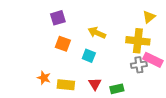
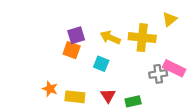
purple square: (58, 18) -> (76, 35), moved
yellow cross: (138, 41) -> (142, 38), moved

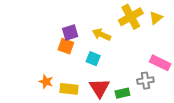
yellow cross: (142, 38) -> (131, 17), moved, turned -35
gray cross: (158, 74) -> (145, 81), moved
red triangle: (108, 96) -> (99, 88), size x1.5

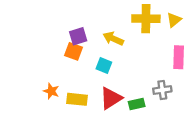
yellow cross: (131, 17) -> (146, 19), turned 30
pink rectangle: (160, 63) -> (179, 57), moved, turned 66
red triangle: (99, 88) -> (111, 98), turned 30

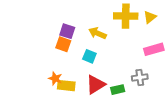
purple square: (78, 36) -> (67, 31), turned 35
pink rectangle: (179, 57) -> (154, 49), turned 72
orange star: (51, 91) -> (55, 79), moved

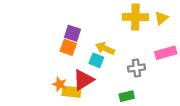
yellow arrow: (97, 33) -> (105, 48), moved
gray cross: (140, 77) -> (136, 68), moved
red triangle: (95, 85) -> (83, 80), moved

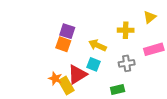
yellow cross: (135, 17) -> (126, 30), moved, size x0.7
cyan square: (96, 60) -> (93, 64), moved
yellow rectangle: (71, 92) -> (66, 86), turned 54

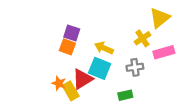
yellow triangle: (150, 17) -> (160, 18), size x1.5
yellow cross: (126, 30) -> (142, 38), moved, turned -35
cyan square: (93, 64) -> (100, 68), size x1.5

